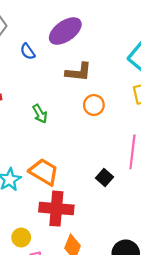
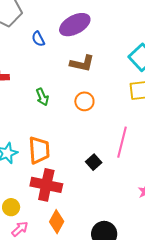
orange circle: (94, 105) -> (84, 101), moved
orange trapezoid: (44, 172) -> (39, 150), turned 48

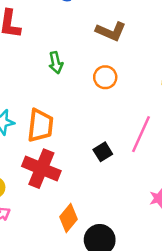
orange diamond: (57, 222) -> (68, 218), moved

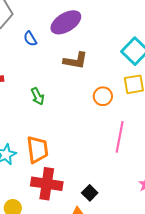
orange circle: (105, 77) -> (103, 96), moved
black square: (103, 152) -> (90, 193), moved

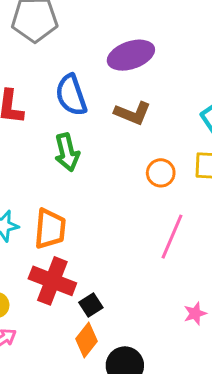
blue semicircle: (30, 39) -> (71, 95), moved, size x1.8
green arrow: (38, 96) -> (67, 152), size x1.4
black square: (90, 193) -> (91, 305), moved

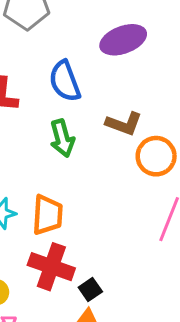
brown L-shape: (133, 113) -> (124, 124), moved
orange circle: (161, 173) -> (156, 156), size x1.4

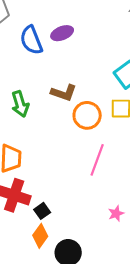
purple ellipse: (123, 40) -> (62, 33), size x0.7
blue semicircle: (65, 81) -> (31, 40), moved

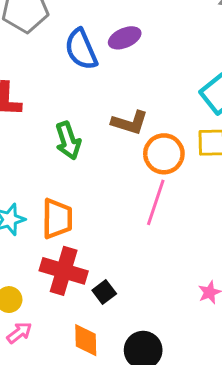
pink line: (97, 160) -> (156, 202), moved
orange diamond: (40, 236) -> (86, 340), moved, turned -35

